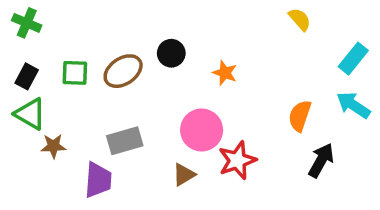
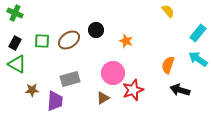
brown star: (53, 146) -> (32, 90), moved
black arrow: (321, 160) -> (180, 90), turned -102

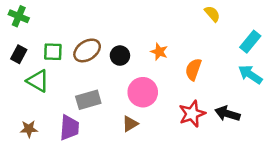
black circle: (96, 30) -> (120, 56), moved
green triangle: (17, 64) -> (38, 81), moved
orange semicircle: (168, 65) -> (193, 69), moved
brown star: (32, 90) -> (29, 129), moved
red star: (133, 90) -> (192, 114), moved

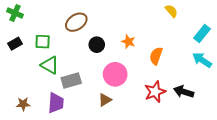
brown ellipse: (87, 50) -> (76, 22), moved
black rectangle: (19, 54) -> (15, 44), turned 32
green triangle: (38, 81) -> (50, 65), moved

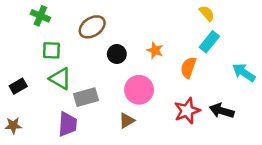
green cross: (15, 13) -> (40, 16), moved
cyan rectangle: (202, 33) -> (209, 42), moved
black rectangle: (15, 44) -> (18, 86), moved
brown star: (23, 104) -> (13, 126), moved

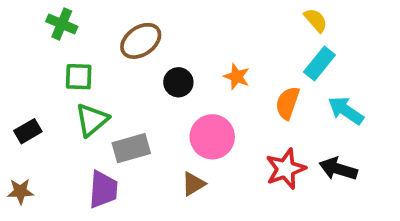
cyan arrow: (244, 72) -> (346, 110), moved
green triangle: (60, 79) -> (92, 120), turned 50

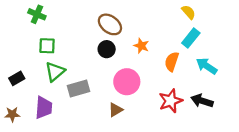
brown ellipse: (141, 41) -> (110, 24), moved, turned 70
purple trapezoid: (103, 190) -> (44, 108), moved

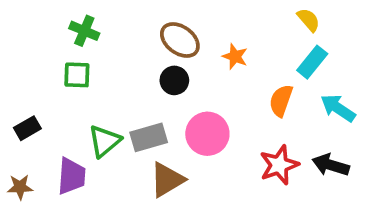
green cross: (37, 14) -> (84, 31), moved
orange star: (141, 46) -> (235, 57), moved
green triangle: (55, 72) -> (105, 141), moved
gray rectangle: (79, 88) -> (149, 137), moved
brown triangle: (116, 110) -> (167, 180), moved, size x1.5

